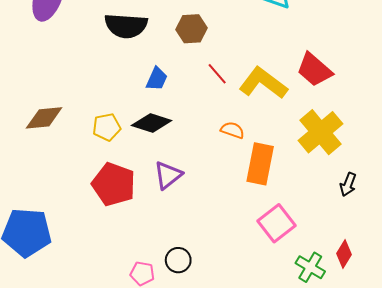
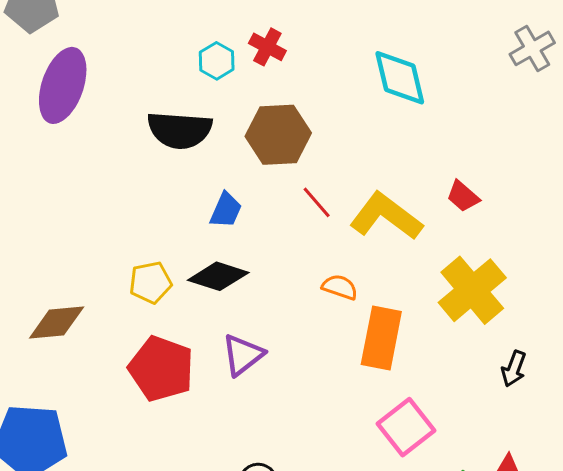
brown hexagon: (192, 29) -> (278, 135), size x1.4
red trapezoid: (314, 70) -> (463, 196), size x0.6
brown diamond: (44, 118) -> (57, 323), moved

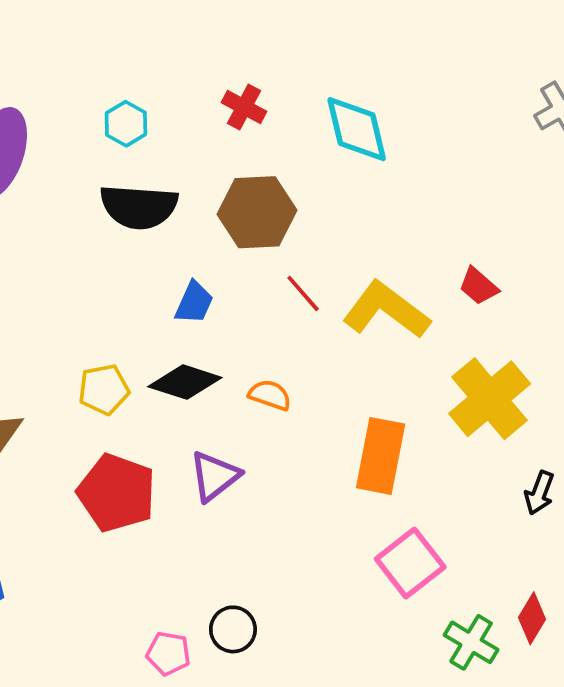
cyan hexagon: (217, 61) -> (126, 124), moved
cyan diamond: (400, 78) -> (357, 129), moved
orange semicircle: (340, 287) -> (270, 395), moved

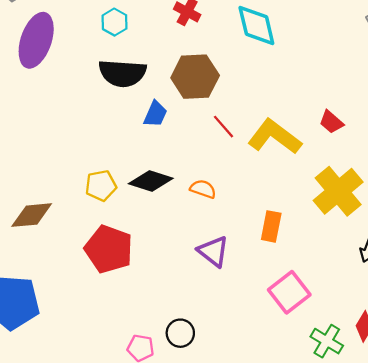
blue trapezoid: (194, 303) -> (155, 114), moved
orange rectangle: (381, 456) -> (271, 226), size x0.7
purple triangle: (214, 476) -> (213, 251), moved, turned -44

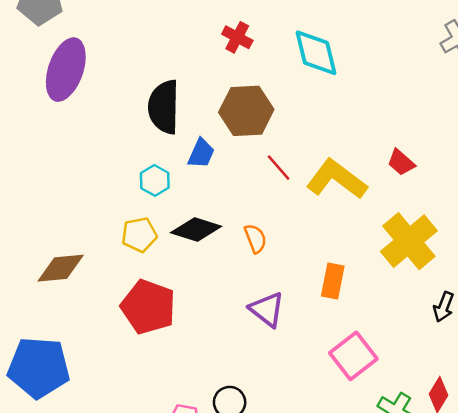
cyan hexagon: (114, 22) -> (155, 180), moved
black semicircle: (122, 73) -> (164, 107), turned 87
orange semicircle: (203, 189) -> (255, 239), turned 50

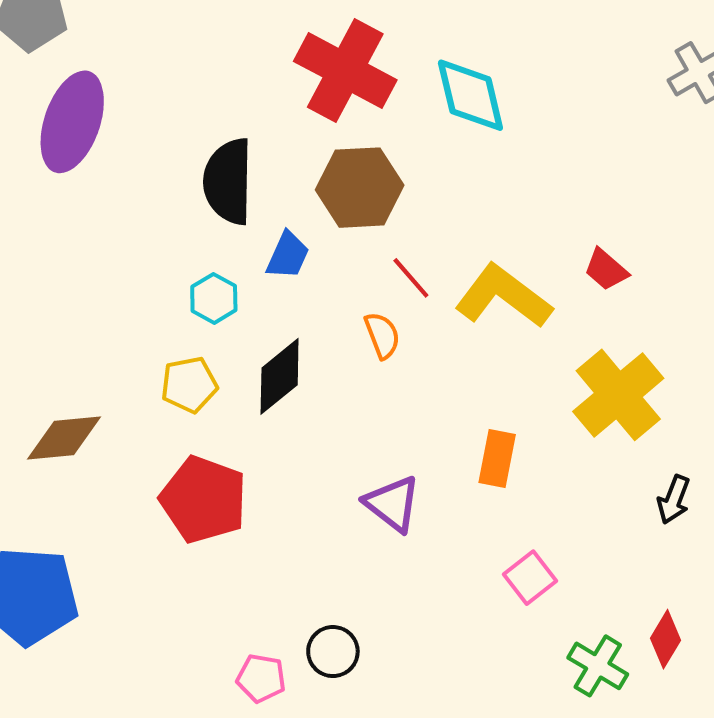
red cross: (237, 37) -> (345, 71), size x2.0
black diamond: (196, 229) -> (280, 376), turned -57
orange semicircle: (255, 239) -> (382, 335), moved
pink square: (353, 356) -> (530, 578), size x0.7

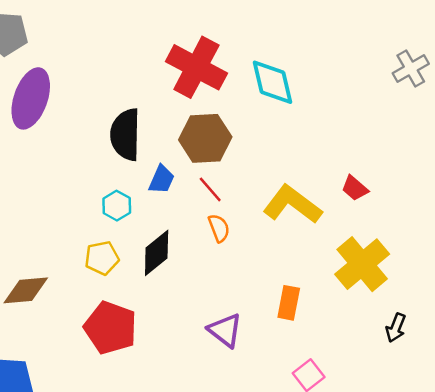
red line: (411, 278) -> (210, 189), moved

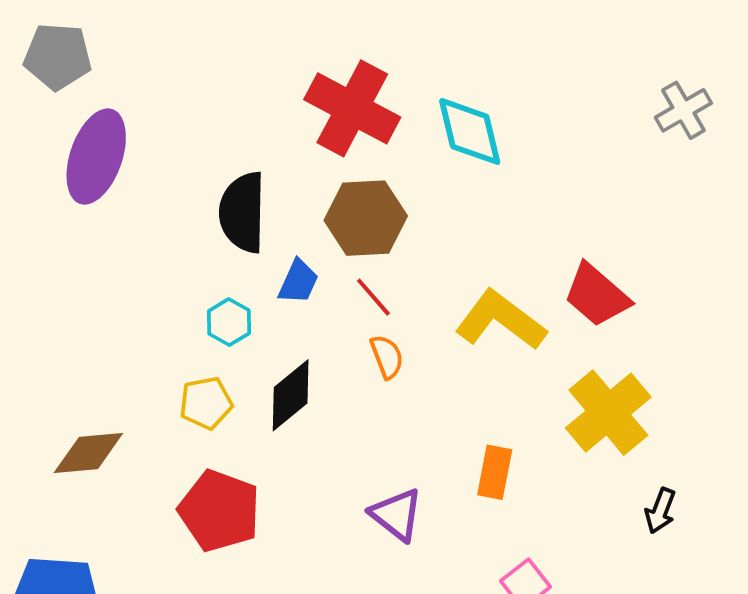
red trapezoid: (355, 188) -> (597, 295), size x1.6

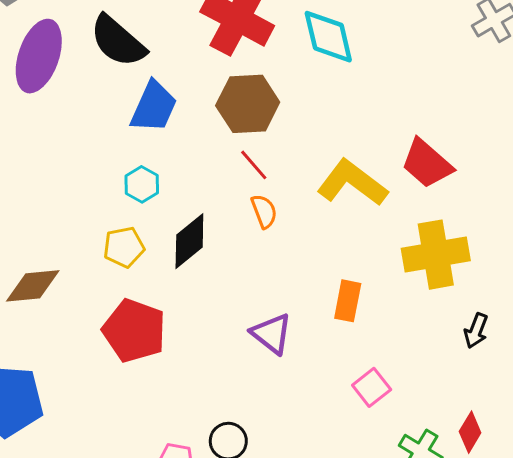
black semicircle: (243, 212) -> (118, 41), moved, turned -50
blue trapezoid: (298, 282) -> (154, 107), moved, size x1.5
yellow cross: (608, 413) -> (436, 255), turned 30

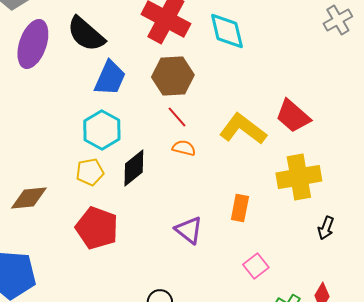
cyan hexagon: (142, 184) -> (102, 130), size x1.6
orange semicircle: (264, 211) -> (184, 148), turned -55

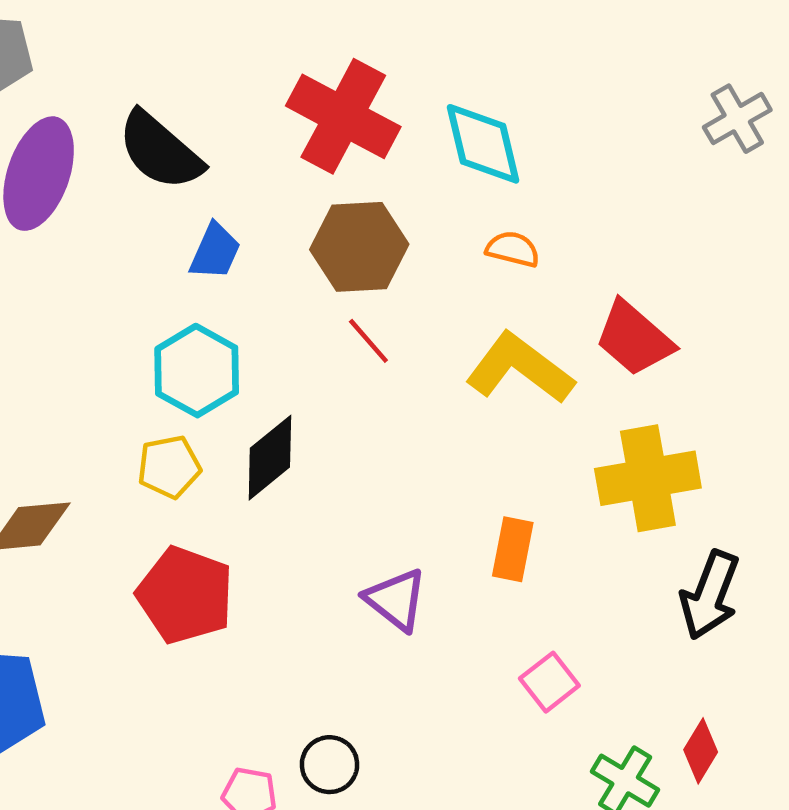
blue trapezoid: (110, 78) -> (215, 251), size x0.7
orange semicircle: (184, 148) -> (513, 249), moved
black arrow: (326, 228) -> (710, 595), size x1.6

